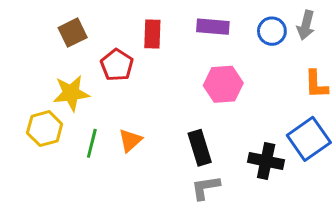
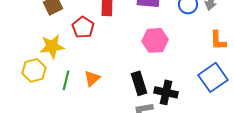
black cross: (266, 161) -> (166, 92), moved

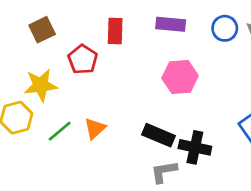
green line: (66, 80) -> (60, 131), turned 36
black rectangle: (139, 83) -> (158, 135), turned -50

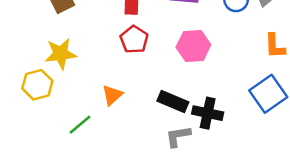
red pentagon: (83, 59) -> (134, 40), moved
green line: (60, 131) -> (80, 125), moved

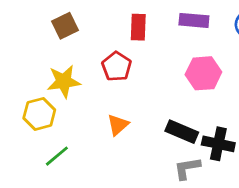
red pentagon: (134, 40) -> (117, 67), moved
green line: (80, 125) -> (57, 156), moved

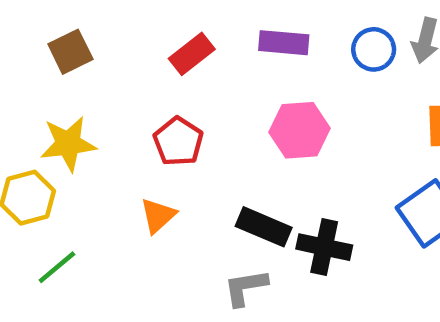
red rectangle: (138, 27) -> (192, 54), turned 50
red pentagon: (117, 67) -> (178, 141), moved
gray L-shape: (187, 168) -> (246, 287), moved

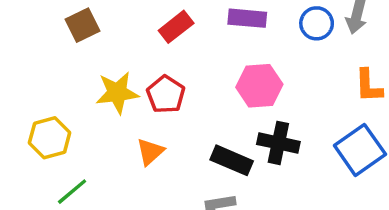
yellow star: (68, 144) -> (117, 93), moved
black cross: (324, 247) -> (278, 143), moved

